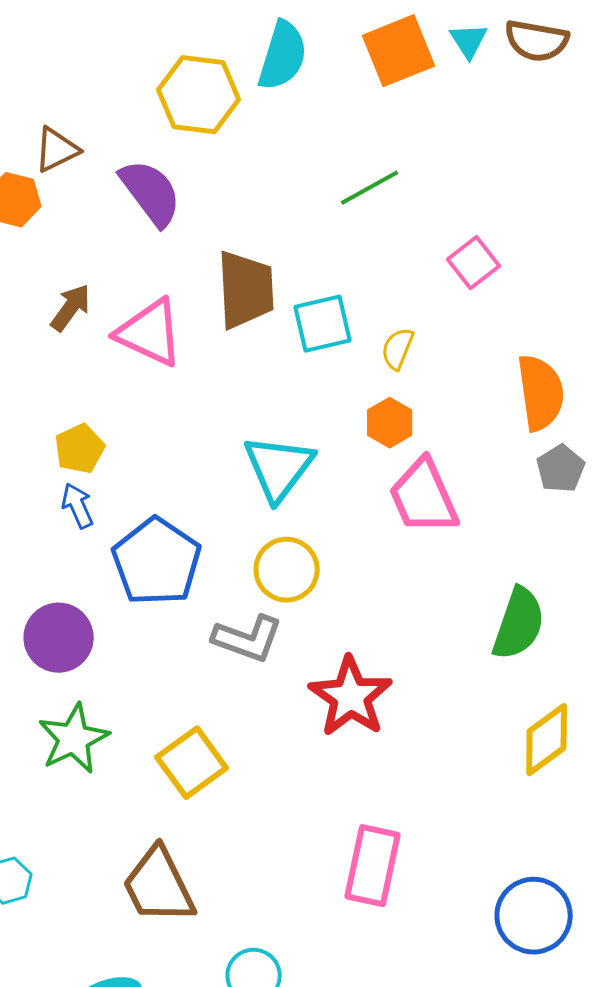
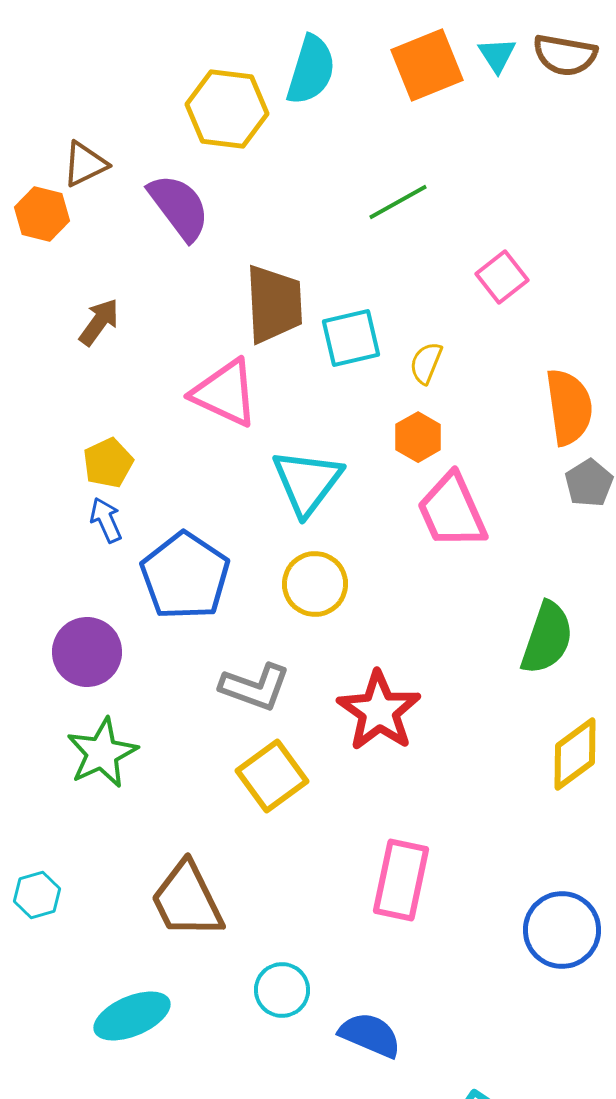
pink triangle: (150, 333) -> (225, 393), moved
gray L-shape: (248, 639) -> (255, 687), moved
yellow square: (192, 763) -> (272, 776), moved

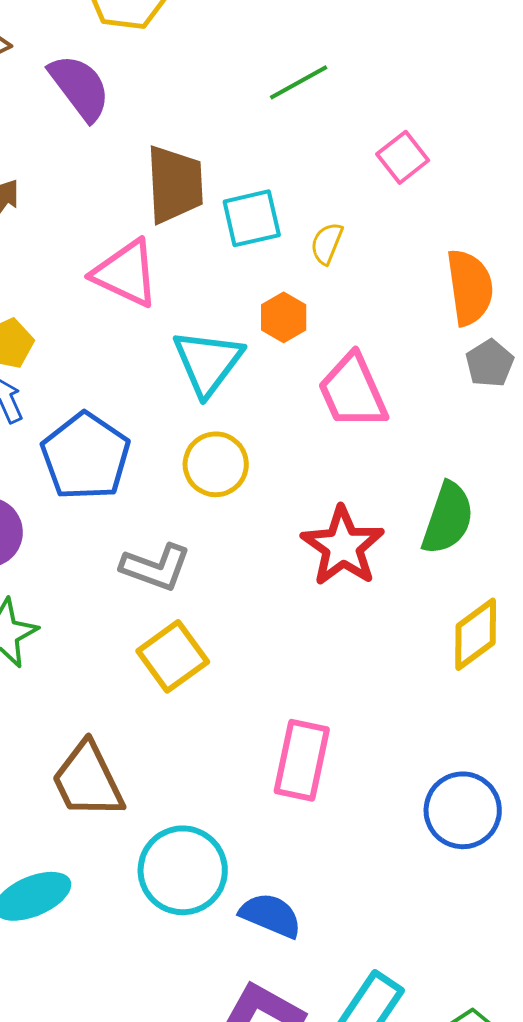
orange hexagon: (418, 437) -> (284, 317), moved
red star: (379, 711) -> (343, 546), moved
cyan circle: (282, 990) -> (183, 870), size x1.6

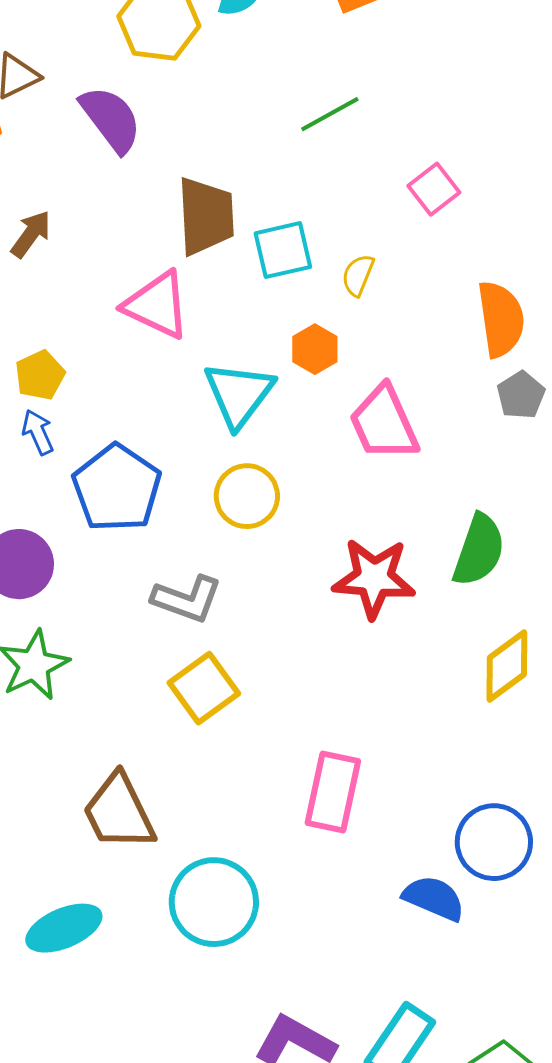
red star: (343, 546) -> (374, 578), turned -30
blue semicircle: (271, 915) -> (434, 898), moved

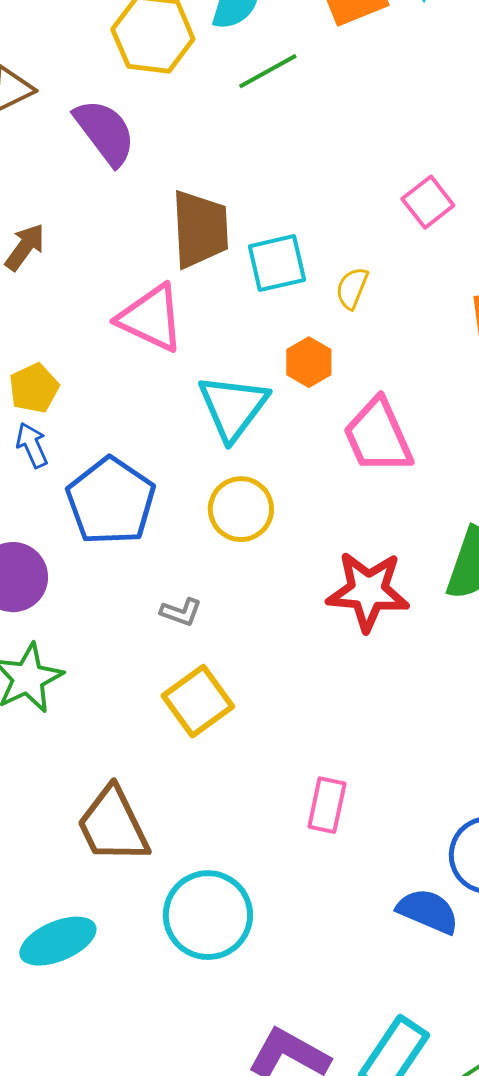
green line: (330, 114) -> (268, 71), moved
gray L-shape: (187, 599) -> (181, 612), size x0.6
pink rectangle: (333, 792) -> (327, 805), size x0.7

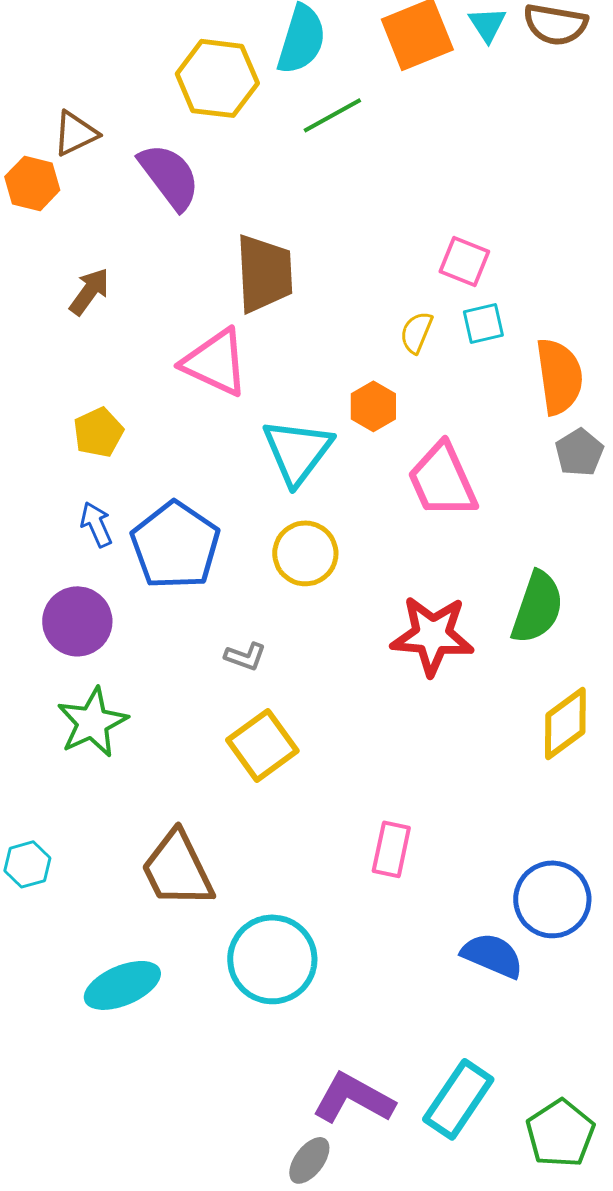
pink square: (428, 202) -> (464, 261), moved, turned -30
cyan square: (277, 263) -> (483, 323), moved, size x0.7
blue arrow: (32, 445) -> (96, 524), moved

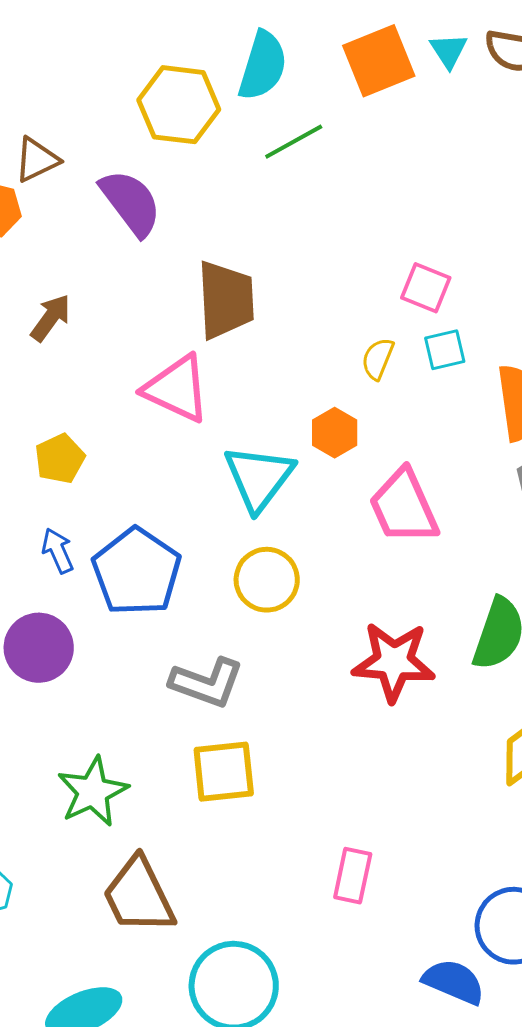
gray L-shape: (245, 656) -> (207, 683), size x1.8
green star: (92, 722) -> (93, 792), moved
yellow square: (262, 745) -> (224, 772), turned 30

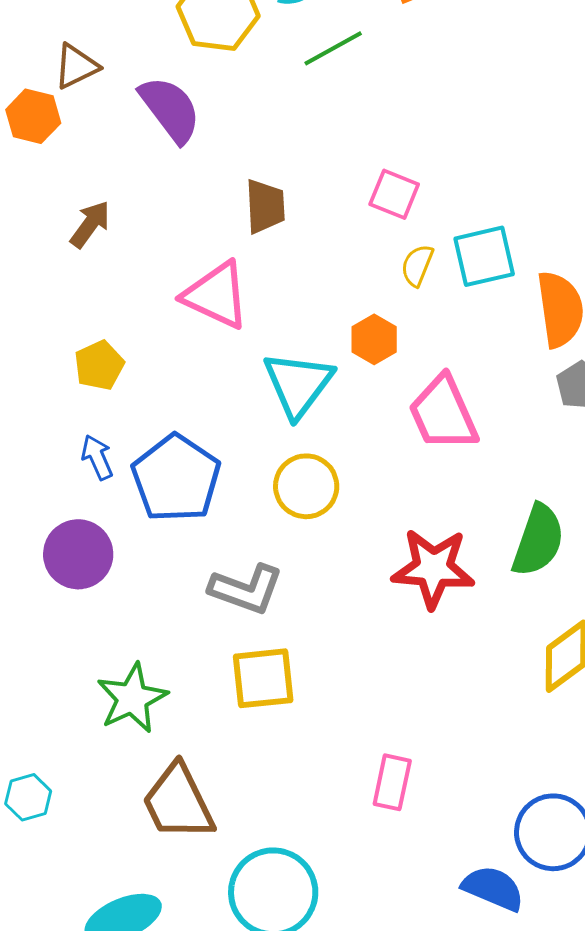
pink square: (426, 288) -> (394, 194), moved
brown trapezoid: (226, 300) -> (265, 206), size x0.7
cyan square: (445, 350) -> (484, 256), size x1.5

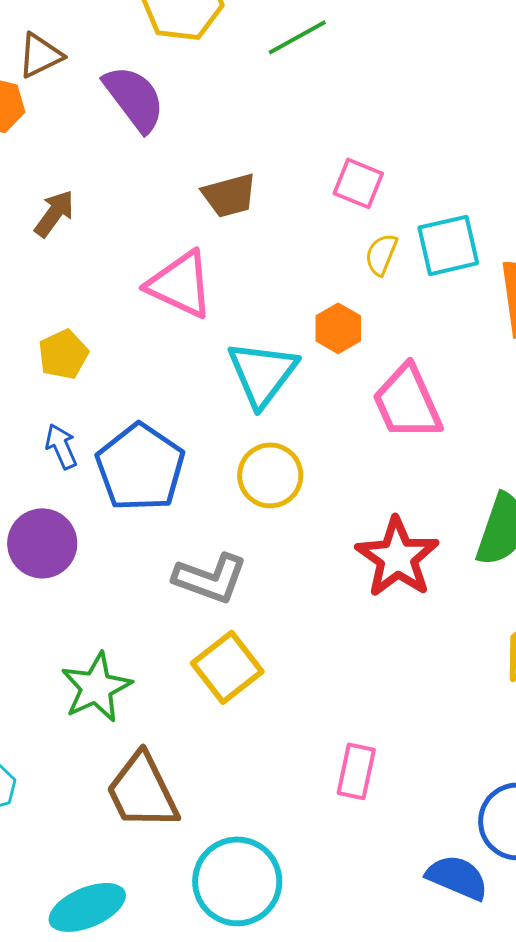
brown trapezoid: (265, 206) -> (229, 195), turned 78
red star: (433, 568) -> (397, 557), turned 30
yellow square: (263, 678) -> (227, 667), turned -32

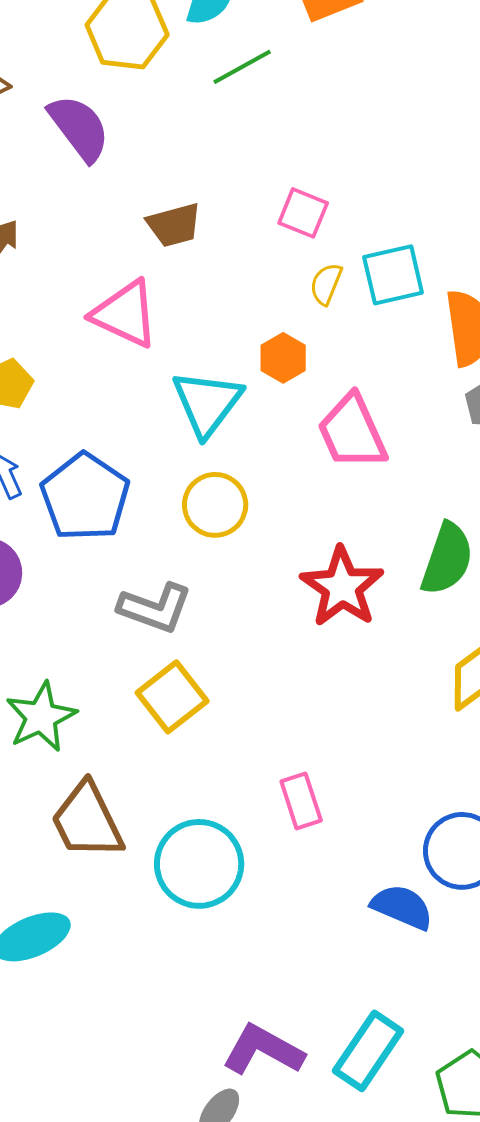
pink rectangle: (356, 771) -> (301, 801), turned -30
cyan circle: (237, 881) -> (199, 864), moved

